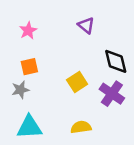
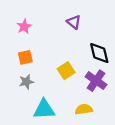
gray star: (20, 90) -> (26, 82), moved
cyan triangle: (29, 127) -> (44, 109), moved
yellow semicircle: (81, 127) -> (84, 109), moved

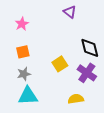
purple triangle: (74, 22) -> (70, 12), moved
cyan triangle: (44, 109) -> (28, 96), moved

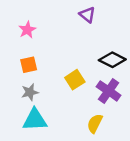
black diamond: (90, 48) -> (112, 60), turned -50
yellow semicircle: (76, 99) -> (95, 123), turned -56

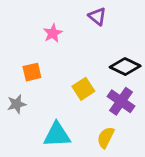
pink star: (27, 30) -> (53, 33), moved
gray star: (30, 92) -> (17, 104), moved
cyan triangle: (35, 120) -> (57, 135), moved

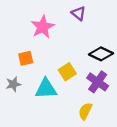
pink star: (53, 33) -> (43, 27), size x1.5
cyan triangle: (57, 135) -> (46, 89), moved

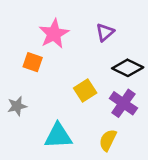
purple triangle: (79, 13) -> (105, 32), moved, turned 40
orange square: (26, 58) -> (33, 62), moved, turned 32
cyan triangle: (46, 89) -> (58, 136), moved

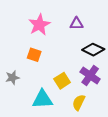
purple triangle: (105, 32) -> (77, 24), turned 40
orange square: (33, 62) -> (34, 55), moved
yellow square: (85, 91) -> (62, 81), moved

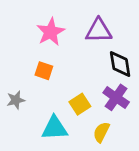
purple triangle: (77, 24) -> (99, 31), size x1.5
black diamond: (93, 50) -> (120, 64), turned 55

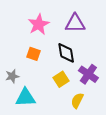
black diamond: (120, 64) -> (66, 53), moved
cyan triangle: (55, 128) -> (25, 98), moved

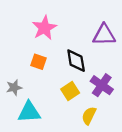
purple triangle: (75, 23) -> (104, 35), moved

